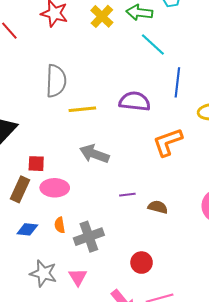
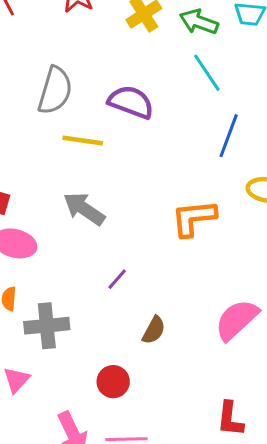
purple semicircle: (135, 101) -> (131, 102), moved
purple line: (127, 195) -> (117, 279), turned -56
brown semicircle: (158, 207) -> (154, 330), moved, turned 90

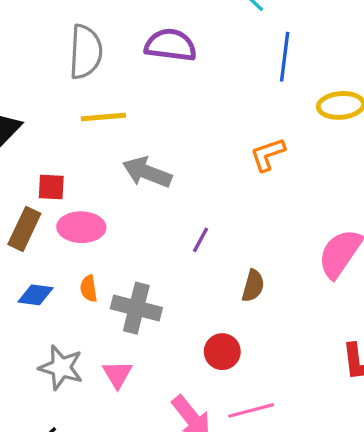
yellow line: (83, 140) -> (103, 117), moved
orange L-shape: (194, 218) -> (268, 155), size x0.7
gray cross: (47, 326) -> (136, 308), turned 33

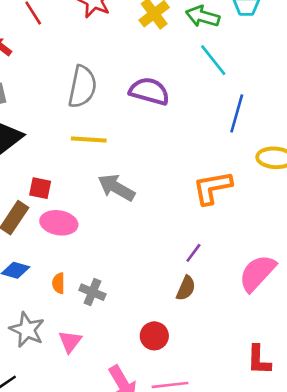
orange L-shape: (268, 155) -> (212, 188), size x1.4
purple line: (201, 240) -> (193, 253), moved
orange semicircle: (89, 289) -> (58, 283), moved
gray cross: (136, 308) -> (92, 292), size x0.7

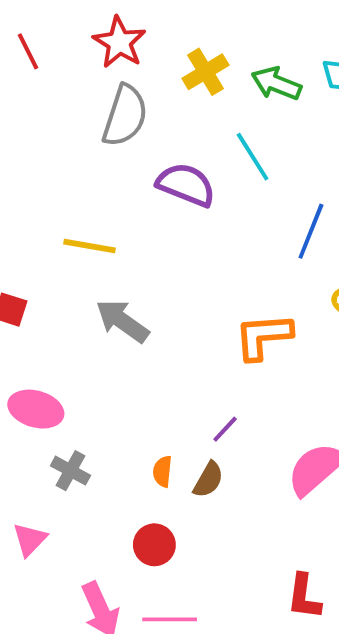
cyan line: (213, 60) -> (253, 157), moved
gray semicircle: (82, 87) -> (125, 116), moved
pink ellipse: (59, 223) -> (36, 409), moved
orange semicircle: (58, 283) -> (162, 471), moved

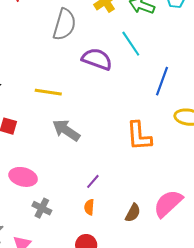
orange L-shape: (263, 336) -> (139, 136), turned -88
purple line: (225, 429) -> (93, 181), moved
brown semicircle: (208, 480) -> (133, 213), moved

